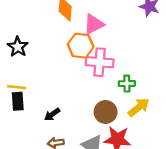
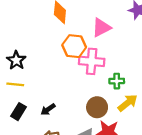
pink triangle: (94, 24) -> (101, 28), moved
black star: (18, 47) -> (16, 60), moved
black rectangle: (18, 101) -> (18, 112), moved, turned 35

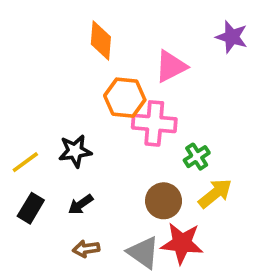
black star: (16, 60) -> (75, 151), moved, turned 30
green cross: (117, 81) -> (197, 157), turned -32
yellow line: (15, 84) -> (25, 162), turned -42

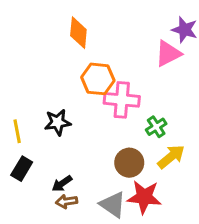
pink triangle: (171, 66) -> (168, 54), moved
yellow line: (25, 162) -> (17, 131), turned -65
black arrow: (81, 204) -> (62, 184), moved

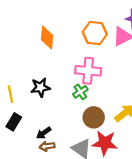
orange diamond: (78, 33) -> (47, 37), moved
orange hexagon: (98, 79) -> (95, 33), moved
green cross: (156, 127) -> (80, 92), moved

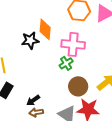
orange diamond: (47, 37) -> (45, 29), moved
black star: (40, 87) -> (30, 40), moved

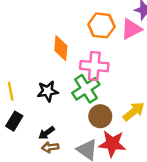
black star: (30, 40) -> (48, 91), moved
green cross: (66, 63) -> (86, 89), size x1.6

